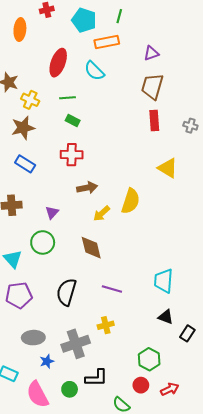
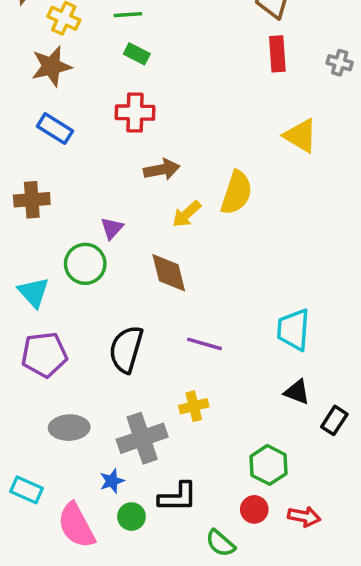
purple triangle: (52, 212) -> (112, 228), moved
blue star: (47, 361) -> (112, 481), moved
red arrow: (170, 389) -> (304, 517), turned 36

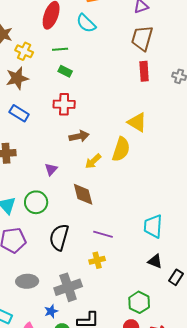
yellow triangle: (301, 136) -> (137, 122), moved
green circle: (85, 264) -> (36, 202), moved
yellow cross: (194, 406) -> (97, 260), moved

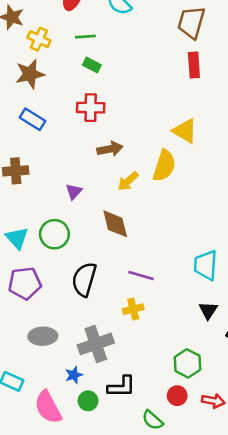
black triangle: (155, 261) -> (208, 310), turned 42

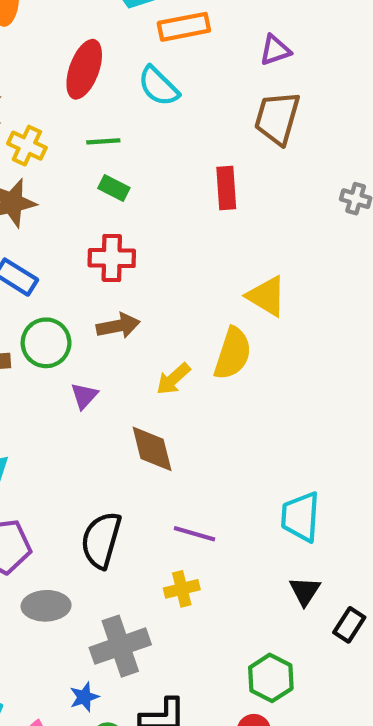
red rectangle: (194, 65) -> (226, 188), moved
brown arrow: (110, 149) -> (118, 326), moved
green circle: (54, 234) -> (46, 343), moved
gray ellipse: (43, 336) -> (46, 606), moved

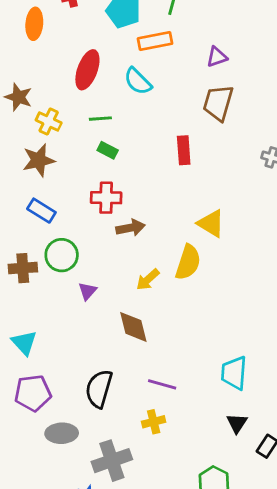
brown arrow: (118, 326) -> (131, 228), moved

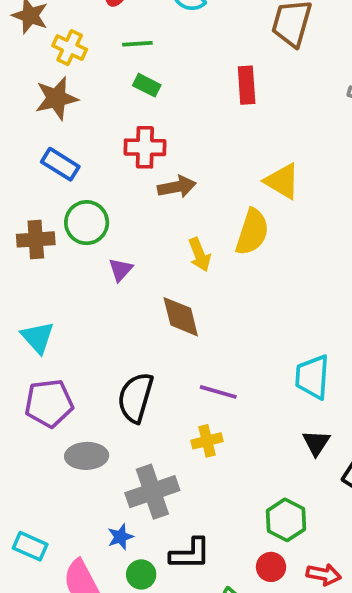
yellow arrow: (148, 280) -> (199, 255), turned -70

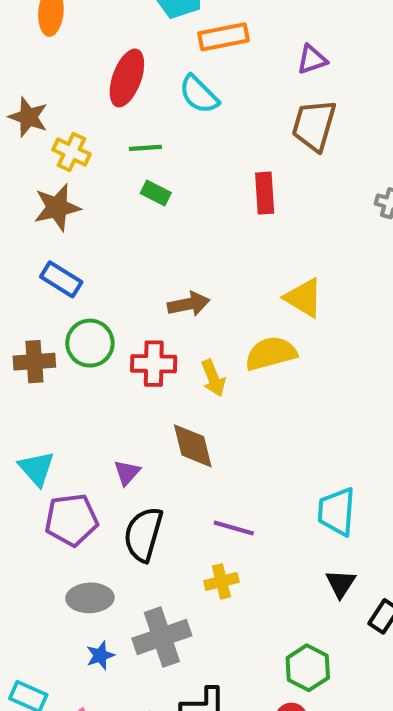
red cross: (145, 147) -> (154, 364), moved
yellow semicircle: (252, 232) -> (271, 353), turned -123
purple triangle: (120, 270) -> (127, 473), moved
purple pentagon: (49, 403) -> (71, 520), moved
blue star: (120, 537) -> (100, 655), moved

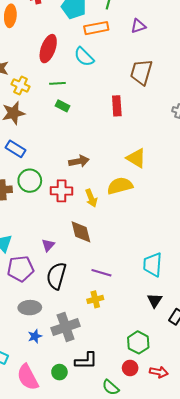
purple triangle: (312, 59) -> (138, 26), moved

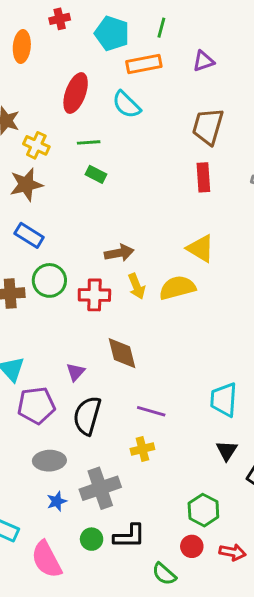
red rectangle: (117, 106) -> (203, 177), moved
yellow arrow: (91, 198) -> (137, 286), moved
green circle: (59, 372) -> (92, 539), moved

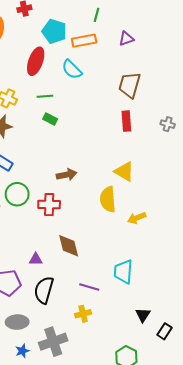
cyan pentagon: (112, 33) -> (54, 31), moved
yellow arrow: (137, 286) -> (137, 218), moved, turned 90
yellow semicircle: (177, 288) -> (108, 199), turned -80
purple triangle: (76, 372) -> (36, 259), turned 48
cyan trapezoid: (224, 400) -> (123, 272), moved

